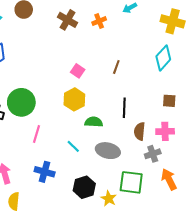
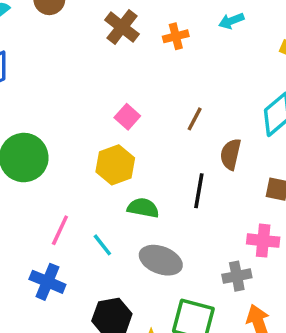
brown semicircle: (140, 131) -> (231, 154), moved
pink line: (37, 134) -> (60, 230), moved

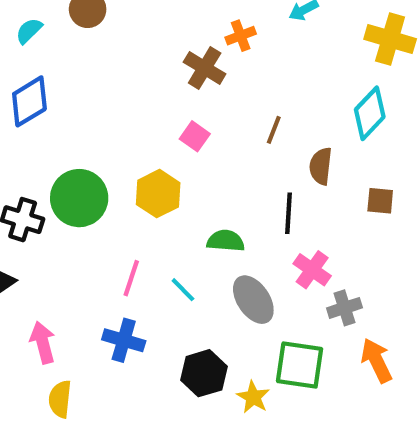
brown cross: (122, 27) -> (205, 68), moved
yellow hexagon: (115, 165) -> (158, 194), moved
pink cross: (263, 241) -> (312, 270), moved, turned 36
gray ellipse: (161, 260) -> (253, 300), turned 42

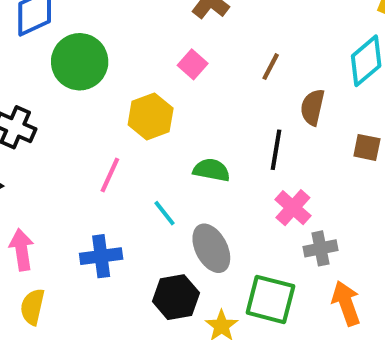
green circle: (79, 198) -> (80, 62), moved
pink line: (131, 278) -> (110, 175), moved
gray ellipse: (253, 300) -> (211, 248), moved
blue cross: (124, 340) -> (101, 256), turned -30

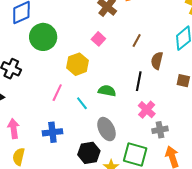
cyan line: (164, 213) -> (82, 103), moved

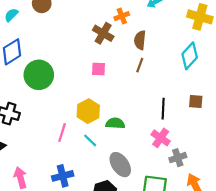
pink square: (98, 39) -> (98, 69), turned -32
brown semicircle: (157, 61) -> (140, 40), moved
yellow hexagon: (78, 64) -> (88, 111), moved
black line: (139, 81) -> (163, 109), moved

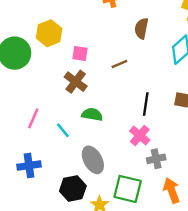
brown cross: (103, 33) -> (76, 82), moved
brown semicircle: (140, 40) -> (141, 28), moved
brown line: (140, 65) -> (119, 64), moved, turned 40
yellow hexagon: (88, 111) -> (49, 33), moved

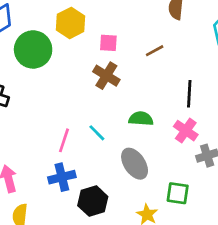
green semicircle: (92, 114) -> (141, 119), moved
pink line: (33, 118) -> (64, 140), moved
black hexagon: (73, 189) -> (93, 201), moved
green square: (128, 189) -> (178, 193), size x0.7

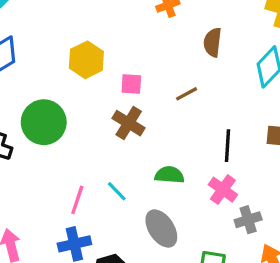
green circle: (33, 49) -> (44, 122), moved

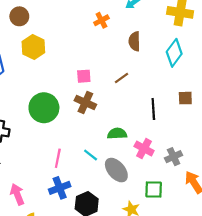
yellow hexagon: (86, 60) -> (33, 47), moved
green circle: (44, 122) -> (44, 108), moved
pink cross: (223, 190) -> (144, 149), moved
cyan line: (117, 191) -> (91, 155), moved

